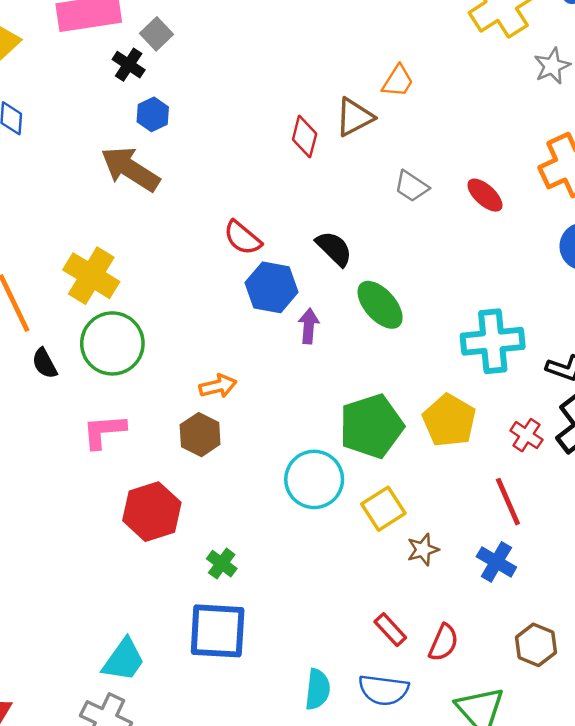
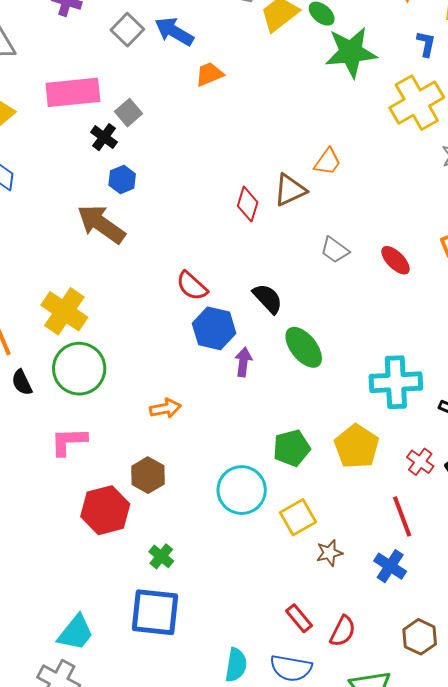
green pentagon: (371, 426) -> (292, 448), size x0.7
brown hexagon: (200, 435) -> (148, 475), moved

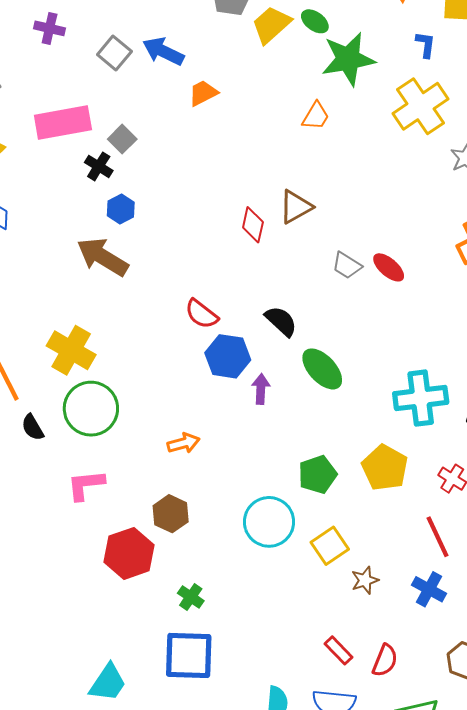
orange trapezoid: (328, 162) -> (316, 116), moved
red ellipse: (396, 260) -> (389, 267), moved

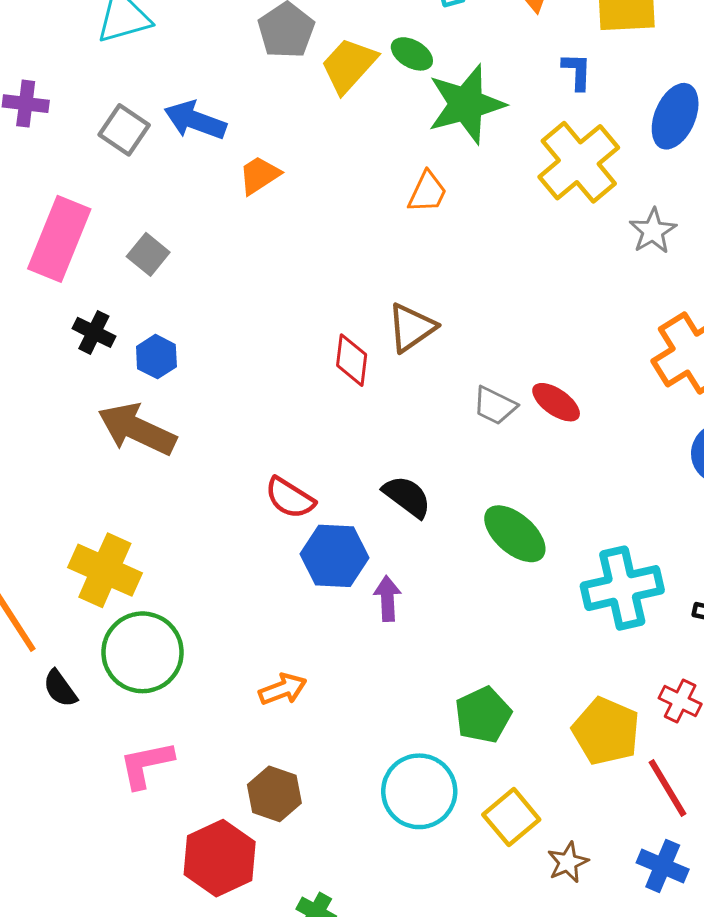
pink rectangle: (63, 122) -> (59, 239), turned -52
black cross: (99, 166) -> (94, 332), moved
green ellipse: (322, 369) -> (515, 534), moved
yellow pentagon: (385, 468) -> (606, 731), moved

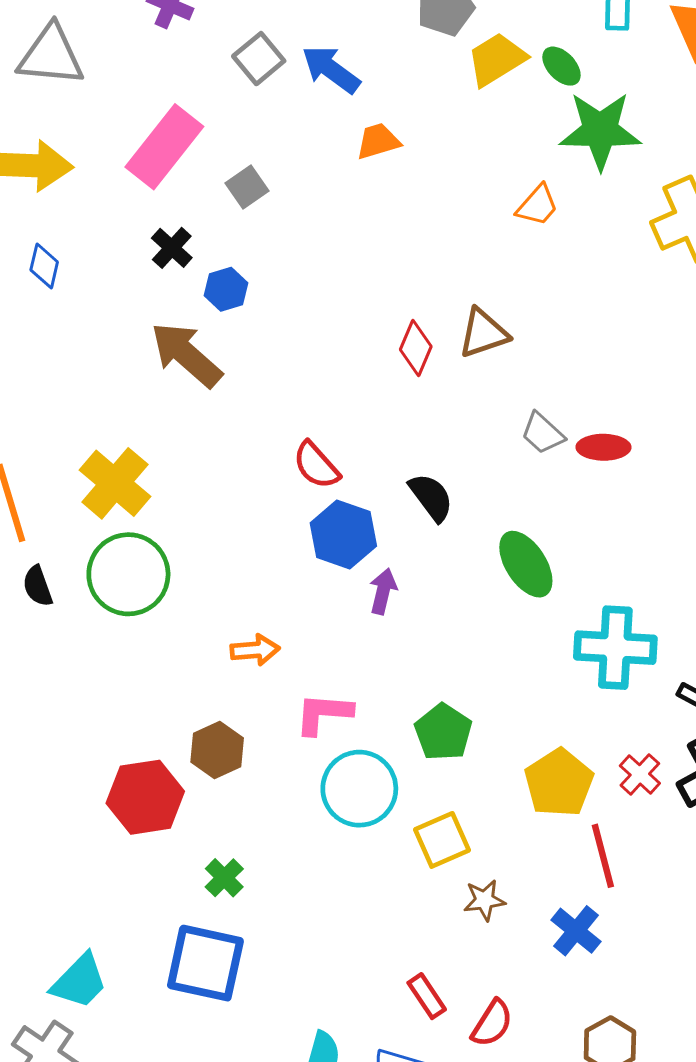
red ellipse: (556, 402) -> (603, 447), turned -51
green pentagon: (483, 715) -> (443, 732), turned -30
pink L-shape: (146, 765) -> (324, 714), moved

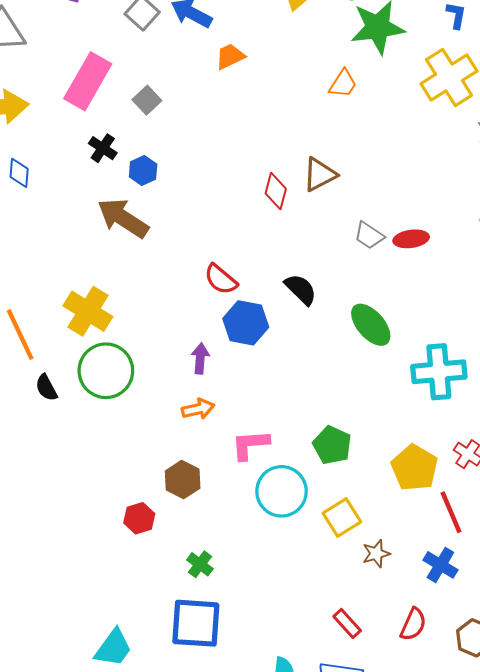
purple arrow: (383, 591) -> (200, 358), moved
red hexagon: (145, 797) -> (139, 518), size x0.6
red semicircle: (492, 1023) -> (413, 624), moved

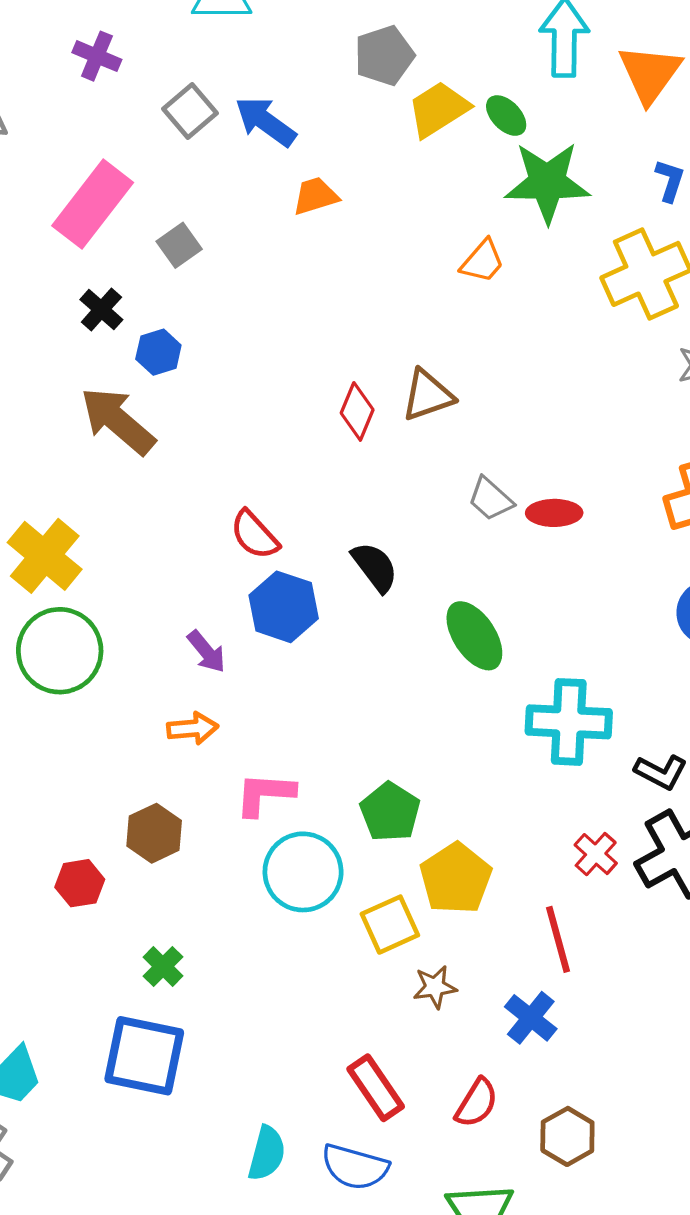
purple arrow: (200, 358) -> (206, 652), turned 128
yellow pentagon: (414, 468) -> (456, 878), moved
red rectangle: (347, 623) -> (376, 1088), size x1.4

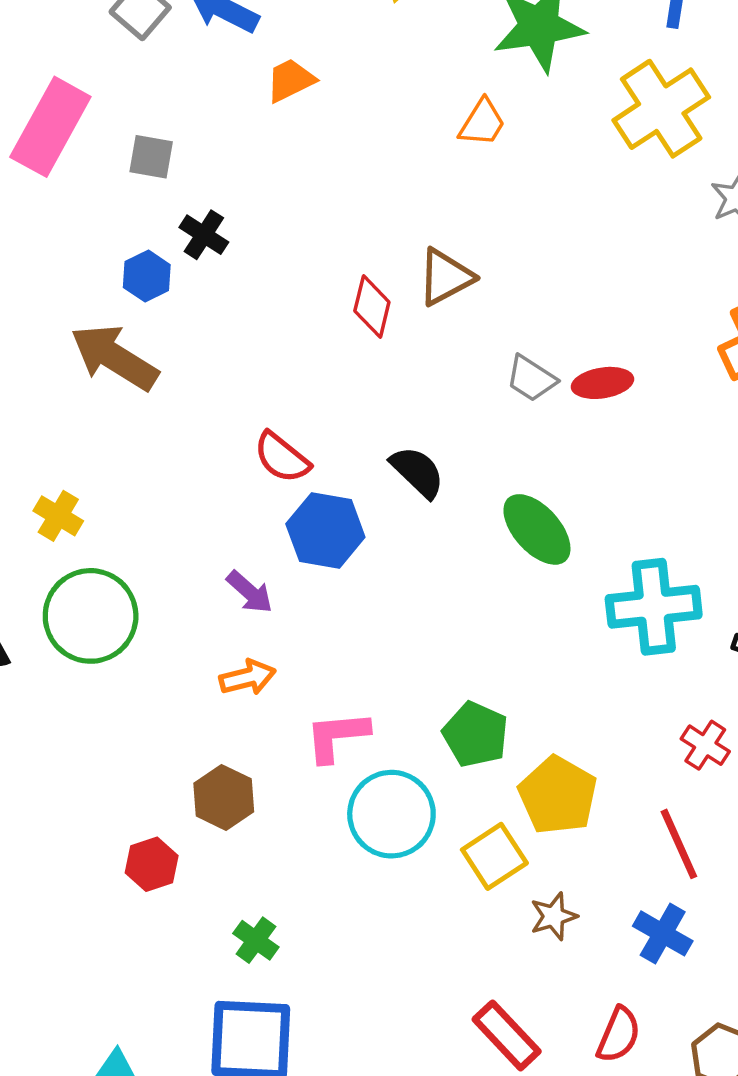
gray square: (179, 245) -> (151, 157), turned -36
black cross: (101, 310) -> (204, 235), moved
yellow cross: (45, 556) -> (58, 516), size x0.6

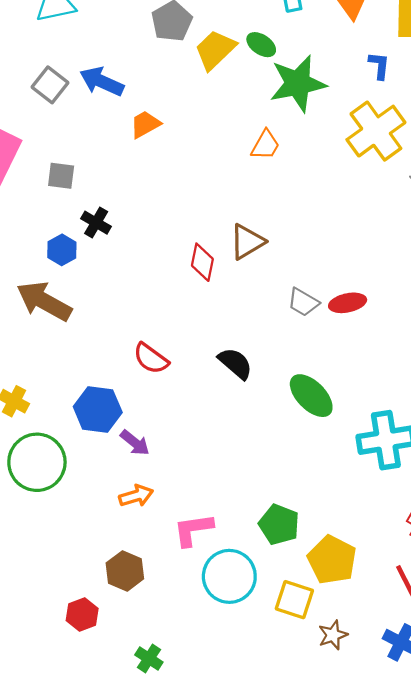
blue hexagon: (325, 530) -> (98, 409), moved
yellow square: (494, 856) -> (294, 600), turned -36

